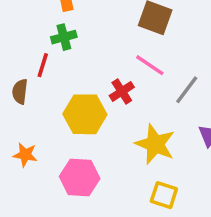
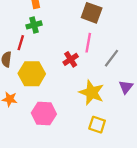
pink line: (150, 65) -> (88, 43), turned 66
yellow hexagon: (85, 114) -> (32, 74), moved

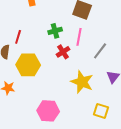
green cross: (34, 25) -> (55, 31), moved
pink hexagon: (44, 114) -> (48, 111), moved
yellow square: (97, 125) -> (101, 111), moved

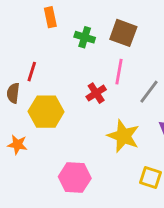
green cross: (55, 31) -> (85, 37), moved, turned 32

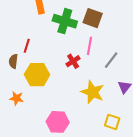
green cross: (85, 37) -> (65, 21), size x1.6

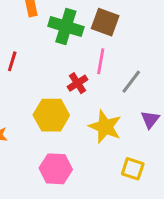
yellow hexagon: (37, 75) -> (51, 115), moved

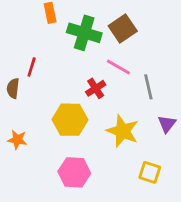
brown square: (105, 22) -> (123, 29), turned 36
pink line: (101, 61) -> (118, 67), turned -70
gray line: (131, 82) -> (148, 87), turned -50

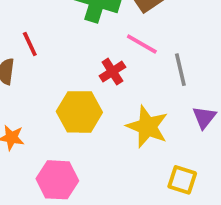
red line: (32, 67) -> (30, 44), turned -42
pink hexagon: (74, 172) -> (57, 180), moved

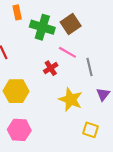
yellow hexagon: (79, 112) -> (16, 91), moved

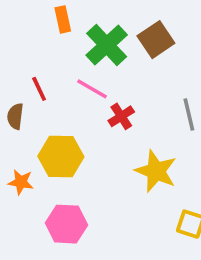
green cross: (42, 27) -> (107, 45), turned 30
pink line: (67, 52) -> (92, 89), moved

